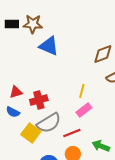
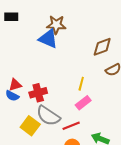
brown star: (33, 24) -> (56, 25), moved
blue semicircle: (13, 112) -> (12, 96), moved
gray semicircle: (49, 123) -> (48, 116), turned 65

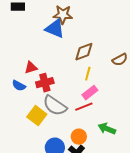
brown diamond: (102, 47) -> (84, 52), moved
red triangle: (15, 85) -> (31, 68), moved
red line: (71, 126) -> (84, 107), moved

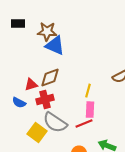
brown star: (63, 15) -> (47, 32), moved
brown diamond: (84, 52) -> (50, 78), moved
pink rectangle: (90, 93) -> (90, 110), turned -49

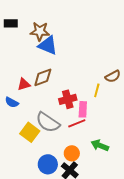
yellow line: (88, 91) -> (97, 90), moved
red cross: (45, 100) -> (68, 99), moved

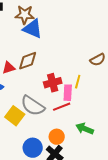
yellow line: (97, 90) -> (78, 82), moved

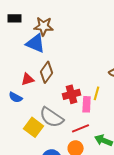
blue triangle: (33, 29) -> (36, 43), moved
brown diamond: (28, 61) -> (47, 72), turned -35
red line: (62, 107) -> (81, 128), moved

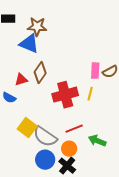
red cross: (72, 94) -> (65, 95), size x1.4
pink rectangle: (87, 104) -> (95, 71), moved
gray semicircle: (52, 117) -> (45, 137), moved

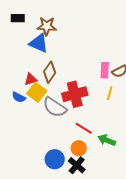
yellow line: (90, 94) -> (110, 93), moved
yellow square: (27, 128) -> (37, 92), moved
red line: (74, 129) -> (84, 128), turned 54
gray semicircle: (45, 137) -> (55, 107), moved

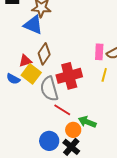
gray semicircle: (55, 107) -> (49, 89), turned 40
red line: (84, 128) -> (62, 110), moved
green arrow: (107, 140) -> (87, 122), moved

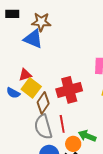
brown diamond: (44, 54) -> (43, 103), moved
gray semicircle: (49, 89) -> (43, 127), moved
red line: (62, 110) -> (62, 124), turned 48

